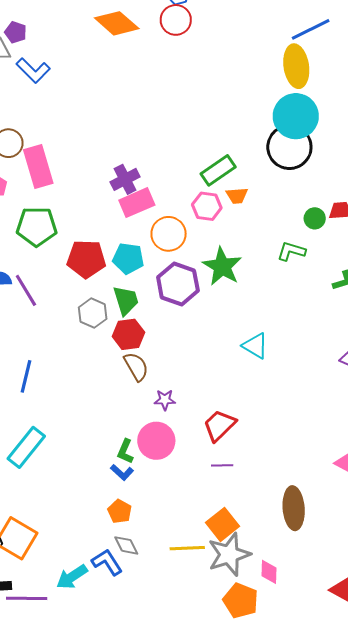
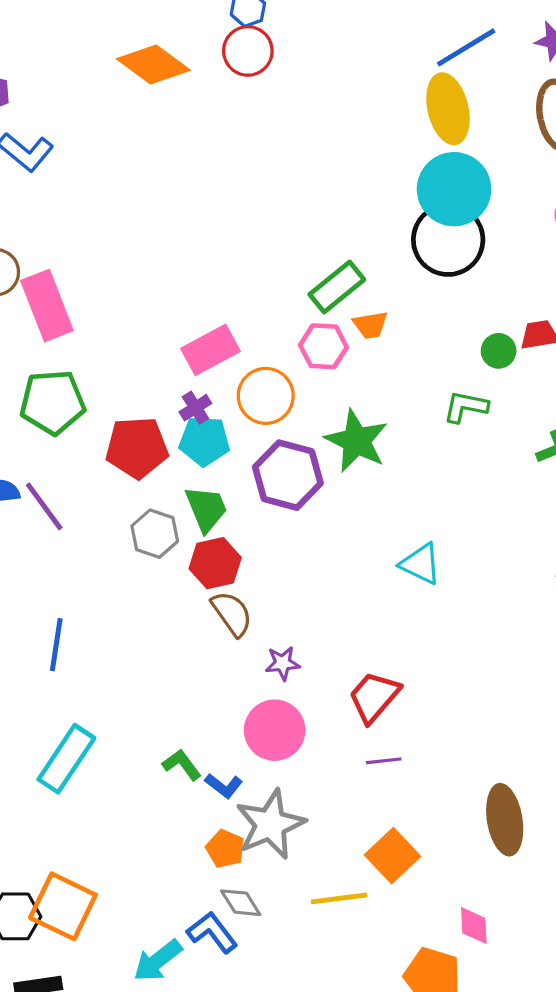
purple cross: (125, 179) -> (195, 408), moved, size x0.7
green L-shape: (125, 451) -> (182, 765), moved, turned 125
gray star: (229, 555) -> (270, 824), moved

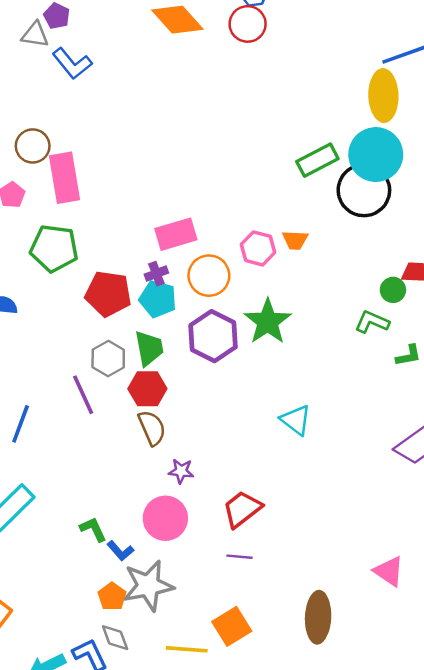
green rectangle: (337, 287) -> (317, 160), moved
green circle: (499, 351) -> (393, 290), moved
green L-shape: (466, 407) -> (372, 322), moved
purple line: (44, 506) -> (83, 395), moved

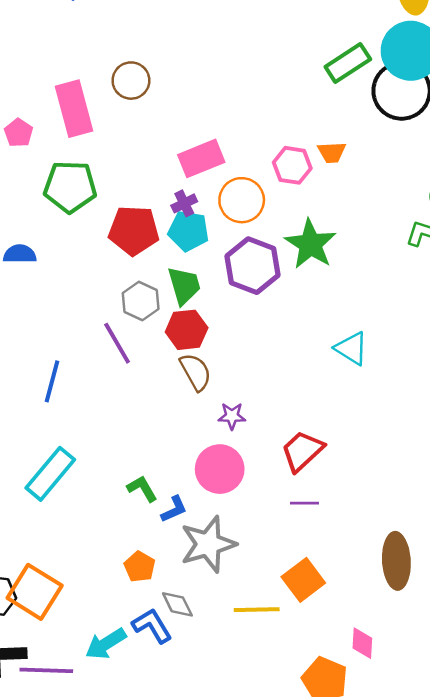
brown circle: (33, 146) -> (131, 81), moved
blue L-shape: (120, 551) -> (174, 509), turned -68
orange pentagon: (112, 596) -> (140, 567), moved

